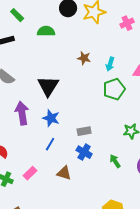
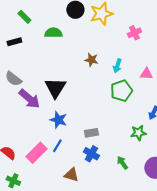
pink cross: (127, 23) -> (134, 33), moved
purple arrow: (22, 113) -> (29, 99), moved, turned 140
pink rectangle: (30, 173) -> (36, 153), moved, size x1.5

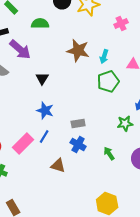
brown star: (91, 60) -> (78, 50), size x1.6
black triangle: (55, 88) -> (42, 78), size x0.6
purple arrow: (29, 99) -> (20, 50), moved

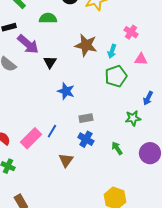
pink cross: (121, 24) -> (131, 32), moved, turned -32
black triangle: (42, 78) -> (50, 62), moved
blue star: (45, 110) -> (66, 91), moved
brown triangle: (58, 166) -> (66, 160), turned 49

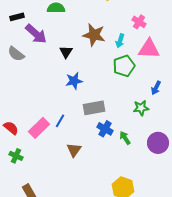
pink triangle: (141, 59) -> (149, 49), size x1.6
black triangle: (50, 62) -> (66, 52), moved
blue star: (66, 91) -> (74, 81), turned -30
gray rectangle: (86, 118) -> (94, 108), size x1.5
blue cross: (86, 139) -> (105, 129), moved

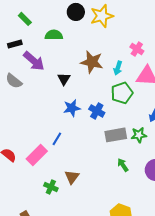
gray rectangle: (94, 108) -> (116, 135), moved
blue line: (60, 121) -> (57, 139), moved
blue cross: (105, 129) -> (97, 111), moved
green cross: (16, 156) -> (51, 187), moved

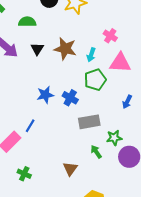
black triangle: (64, 79) -> (37, 49), moved
green star: (139, 135) -> (114, 138), moved
brown triangle: (72, 177) -> (70, 169), moved

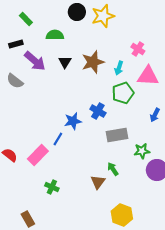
brown star: (65, 49) -> (93, 62), turned -30
blue star: (45, 95) -> (73, 121), moved
green arrow: (96, 152) -> (113, 169), moved

